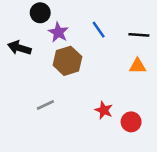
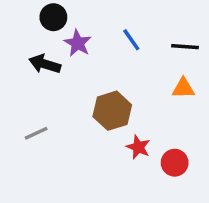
black arrow: (19, 48) -> (45, 64), moved
brown hexagon: (67, 61) -> (112, 111), moved
gray line: (45, 105) -> (36, 133), moved

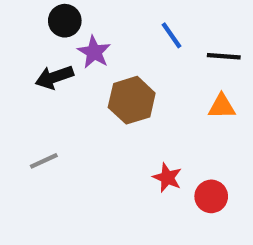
blue line: (131, 40) -> (171, 35), moved
black arrow: (45, 64) -> (54, 77), turned -36
brown hexagon: (112, 111) -> (132, 100), moved

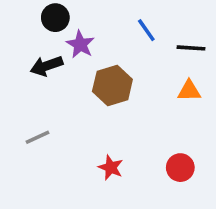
red star: (167, 178) -> (111, 168), moved

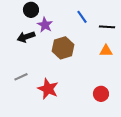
red star: (111, 168) -> (48, 89), moved, size x1.5

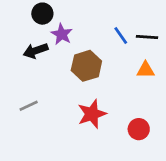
blue line: (82, 17) -> (121, 36), moved
red star: (48, 89) -> (92, 114), moved, turned 30

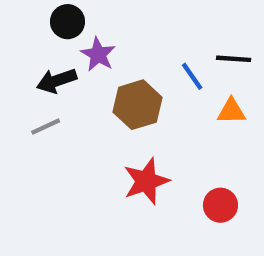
blue line: (121, 36) -> (192, 76), moved
gray line: (29, 106) -> (46, 127), moved

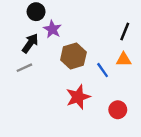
black line: (234, 59) -> (125, 32), turned -72
blue line: (192, 76) -> (103, 70), moved
black arrow: (57, 81) -> (30, 43), turned 144

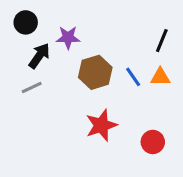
black circle: (36, 12) -> (26, 22), moved
purple star: (52, 29) -> (68, 38), turned -30
blue line: (103, 70) -> (133, 77), moved

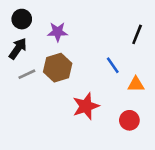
black arrow: (39, 56) -> (18, 49), moved
brown hexagon: (95, 72) -> (58, 68), moved
orange triangle: (160, 77) -> (136, 84), moved

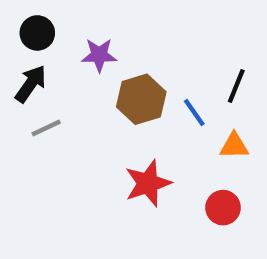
black line: (137, 34) -> (236, 86), moved
brown hexagon: (58, 68) -> (141, 99), moved

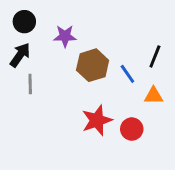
gray line: (46, 128) -> (30, 84), turned -66
red circle: (223, 208) -> (132, 129), moved

